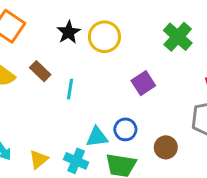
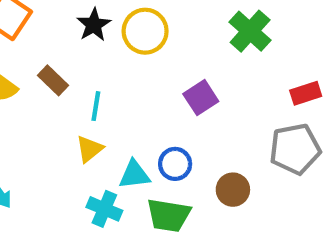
yellow triangle: (39, 159) -> (89, 149), moved

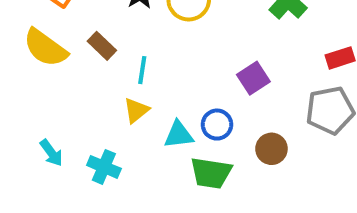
purple square: (201, 98) -> (253, 78), moved
cyan cross: (104, 209) -> (104, 167), moved

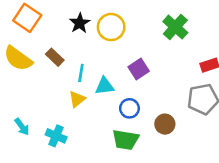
purple square: (253, 78) -> (139, 69), moved
cyan triangle: (179, 135) -> (105, 86), moved

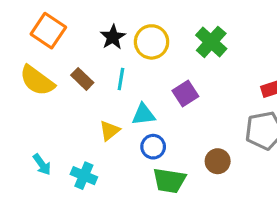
green cross: (175, 27) -> (211, 42), moved
cyan line: (81, 73) -> (121, 79), moved
blue circle: (129, 108) -> (153, 147), moved

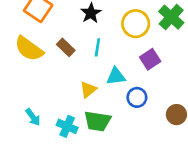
yellow circle: (152, 42) -> (136, 24), moved
blue circle: (153, 147) -> (137, 97), moved
green trapezoid: (169, 181) -> (97, 121), moved

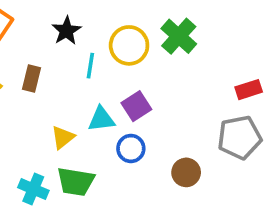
brown rectangle: (66, 47) -> (31, 79), turned 60
cyan line: (97, 47) -> (90, 66), moved
purple square: (150, 59) -> (136, 106), moved

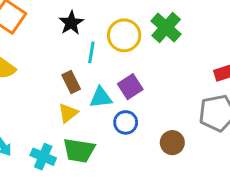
brown rectangle: (31, 79) -> (71, 82), moved, turned -40

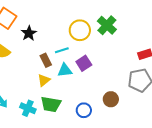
black star: (71, 23) -> (29, 33), moved
cyan line: (91, 52) -> (62, 50), moved, turned 64
blue circle: (126, 122) -> (84, 110), moved

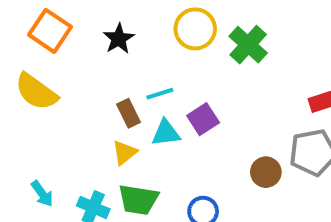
yellow circle: (80, 30) -> (195, 29), moved
black star: (29, 33) -> (119, 39), moved
brown circle: (111, 99) -> (266, 172), moved

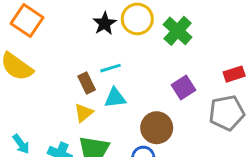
black star: (119, 39) -> (105, 23), moved
purple square: (203, 119) -> (183, 87), moved
brown circle: (266, 172) -> (157, 128), moved, size x1.4

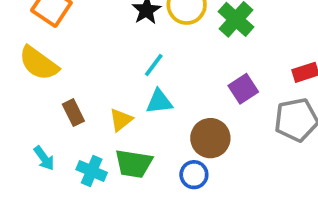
cyan line: (111, 68) -> (154, 65), turned -36
brown rectangle: (87, 83) -> (73, 113), moved

